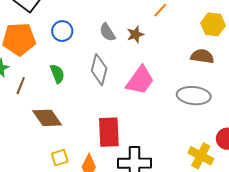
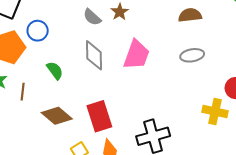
blue circle: (62, 31) -> (38, 31), moved
gray ellipse: (194, 96) -> (192, 55), size x0.7
red rectangle: (109, 132) -> (99, 116), moved

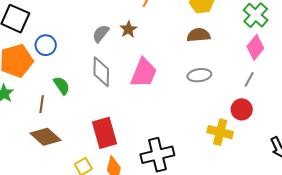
gray semicircle: (92, 17) -> (101, 34), turned 84
brown line: (23, 92) -> (42, 104), moved
brown diamond: (57, 116) -> (46, 137), moved

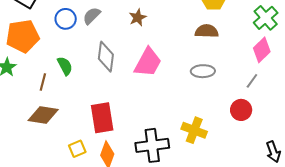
gray semicircle: (101, 34) -> (92, 16), moved
blue circle: (46, 45) -> (66, 19), moved
yellow cross: (220, 132) -> (194, 130), moved
brown diamond: (46, 137) -> (43, 115), turned -40

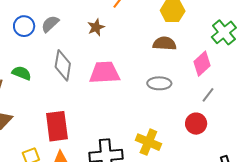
pink diamond: (262, 50) -> (202, 64), moved
pink trapezoid: (148, 62) -> (105, 73), turned -124
green semicircle: (65, 66) -> (22, 73), turned -42

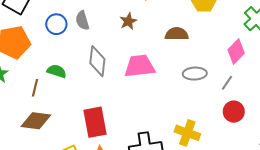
gray semicircle: (50, 24) -> (82, 20), turned -60
brown semicircle: (165, 44) -> (177, 34), moved
gray line: (208, 95) -> (227, 83), moved

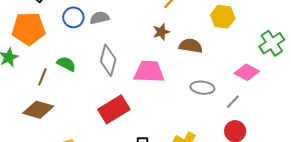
gray semicircle: (82, 20) -> (100, 18), turned 84
brown star: (128, 21) -> (161, 32), moved
pink diamond: (236, 51) -> (247, 72), turned 65
red rectangle: (95, 122) -> (114, 109), moved, turned 60

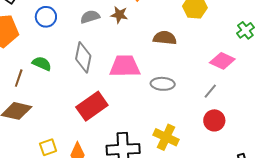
gray semicircle: (100, 18) -> (90, 17), moved
brown star: (161, 32) -> (119, 15), moved, turned 30
green cross: (272, 43) -> (245, 30), size x0.7
gray ellipse: (202, 88) -> (163, 84), moved

